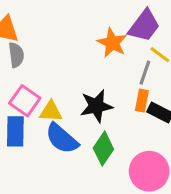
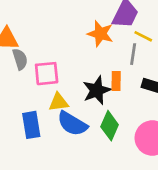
pink square: (25, 101) -> (47, 74), moved, turned -30
orange rectangle: (142, 101) -> (116, 81), moved

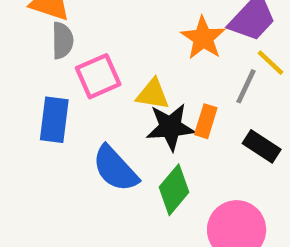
pink square: (47, 74) -> (98, 76), turned -35
yellow triangle: (59, 102) -> (153, 94), moved
blue rectangle: (31, 125) -> (54, 120), moved

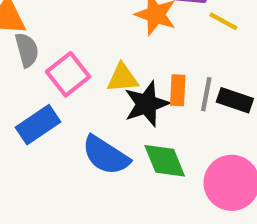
gray line: (246, 86) -> (206, 94), moved
blue rectangle: (54, 120) -> (38, 125), turned 63
green diamond: (174, 190) -> (165, 161), turned -48

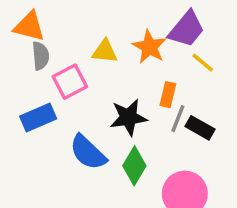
yellow triangle: (123, 78) -> (105, 51), moved
orange rectangle: (178, 90) -> (168, 95), moved
green diamond: (165, 161) -> (134, 166), turned 42

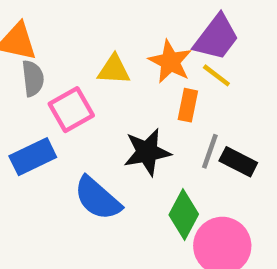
yellow line: (203, 63) -> (216, 75), moved
orange rectangle: (168, 95) -> (188, 105), moved
green diamond: (134, 166) -> (184, 215), moved

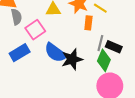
black star: (147, 152) -> (72, 59), moved
blue semicircle: (97, 198) -> (55, 53), moved
green diamond: (184, 215) -> (104, 60), moved

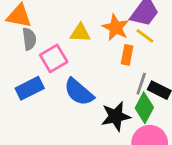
black star: (72, 59) -> (116, 116), moved

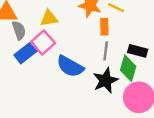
yellow triangle: (80, 33) -> (49, 18), moved
gray line: (141, 84) -> (106, 51), moved
blue rectangle: (30, 88) -> (26, 53), moved

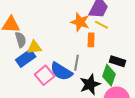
yellow triangle: (49, 18) -> (34, 47), moved
pink square: (43, 42) -> (45, 75), moved
gray line: (106, 51) -> (76, 63), moved

